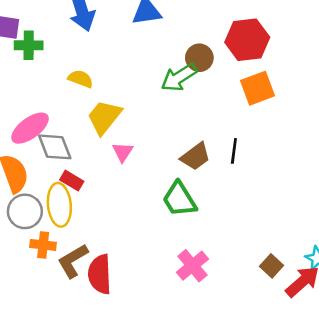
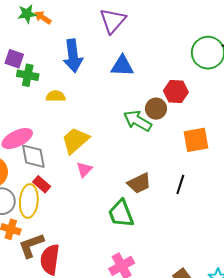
red hexagon: (247, 40) -> (176, 92), moved, size x0.7
green arrow: (179, 78) -> (138, 121), turned 52
yellow semicircle: (81, 79) -> (56, 96), moved, turned -30
black line: (234, 151) -> (180, 184), moved

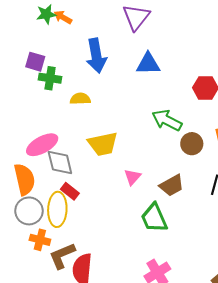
brown circle: (156, 109) -> (192, 144), moved
yellow trapezoid: (75, 140) -> (103, 144), turned -148
pink triangle: (84, 170) -> (132, 177), moved

